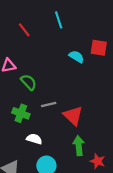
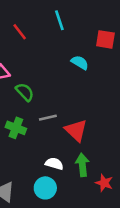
red square: (99, 48) -> (105, 39), moved
white semicircle: (34, 139) -> (54, 164), moved

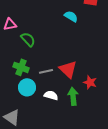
gray line: (48, 118) -> (46, 71), moved
red star: (104, 183) -> (90, 82), moved
cyan circle: (45, 188) -> (27, 87), moved

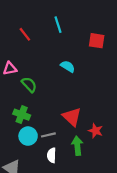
cyan semicircle: (71, 16) -> (68, 66), moved
gray line: (46, 71) -> (48, 135), moved
white semicircle: (51, 95) -> (52, 155), moved, turned -104

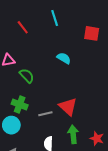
red star: (96, 131) -> (97, 138), moved
gray line: (48, 135) -> (45, 114), moved
cyan circle: (28, 136) -> (11, 125), moved

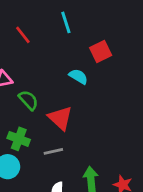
red square: (92, 33) -> (101, 52), moved, turned -35
red triangle: (68, 107) -> (60, 118), moved

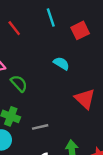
red square: (101, 52) -> (80, 30), moved
red triangle: (60, 118) -> (85, 99), moved

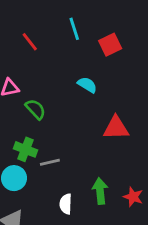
red triangle: (85, 99) -> (116, 128), turned -45
gray line: (40, 127) -> (50, 162), moved

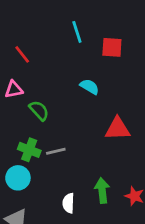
red line: (30, 42) -> (22, 54), moved
red square: (110, 45) -> (112, 47), turned 30
gray line: (50, 162) -> (56, 151), moved

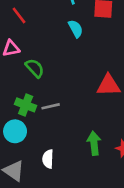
cyan semicircle: (90, 87) -> (76, 29), moved, turned 30
white semicircle: (68, 203) -> (48, 159), moved

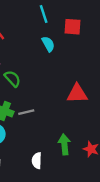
white semicircle: (48, 159) -> (37, 161), moved

